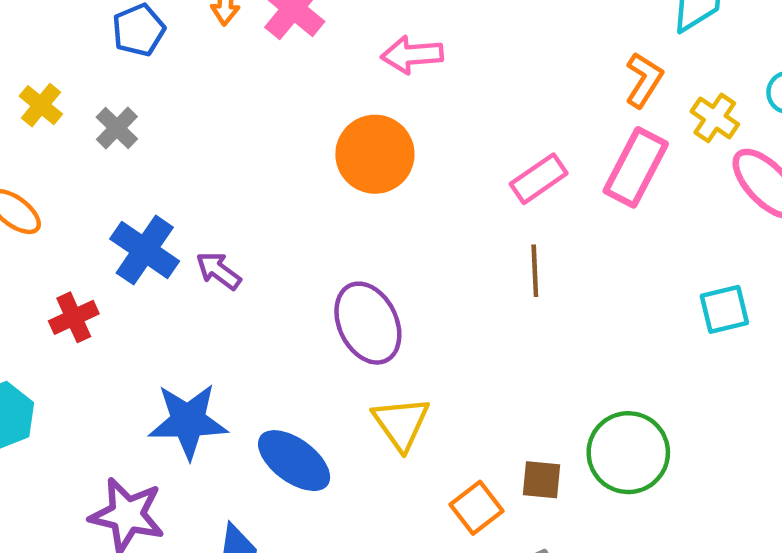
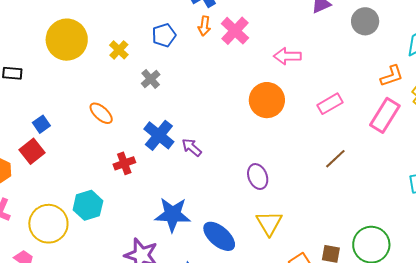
orange L-shape: (644, 80) -> (392, 76), turned 35
yellow cross: (41, 105) -> (119, 50), moved
pink rectangle: (539, 179) -> (330, 104), moved
brown line: (535, 271) -> (335, 159), turned 45
purple ellipse: (368, 323) -> (258, 177), size x0.7

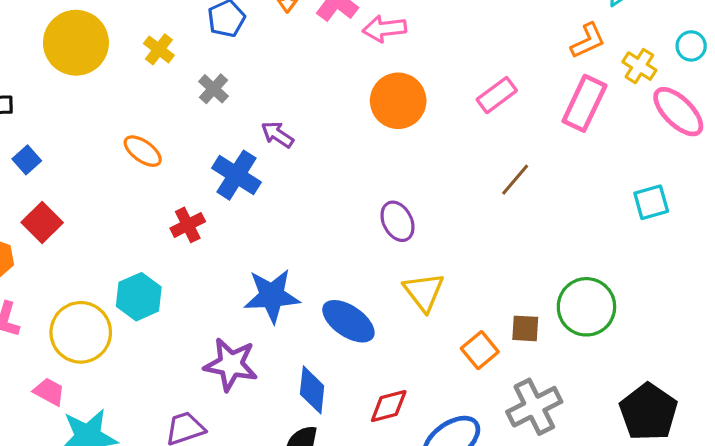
pink arrow: (287, 56) -> (384, 29), moved
blue square: (41, 124) -> (27, 160), moved
purple arrow: (192, 147) -> (277, 135), moved

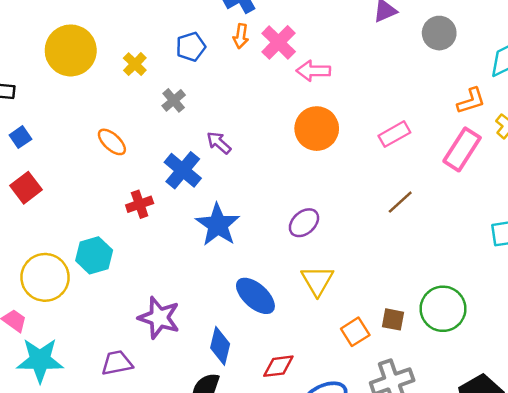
purple ellipse: (397, 221) -> (304, 223), turned 68
blue star: (272, 296) -> (218, 225), moved, turned 30

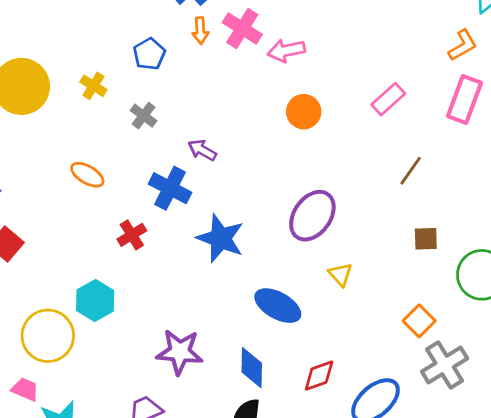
orange circle: (317, 129) -> (304, 112), size x0.7
purple ellipse: (304, 223) -> (312, 216), size x1.5
yellow triangle: (317, 281) -> (340, 274), size x0.7
brown square: (393, 319) -> (426, 239), moved
orange square: (355, 332) -> (419, 321), moved

